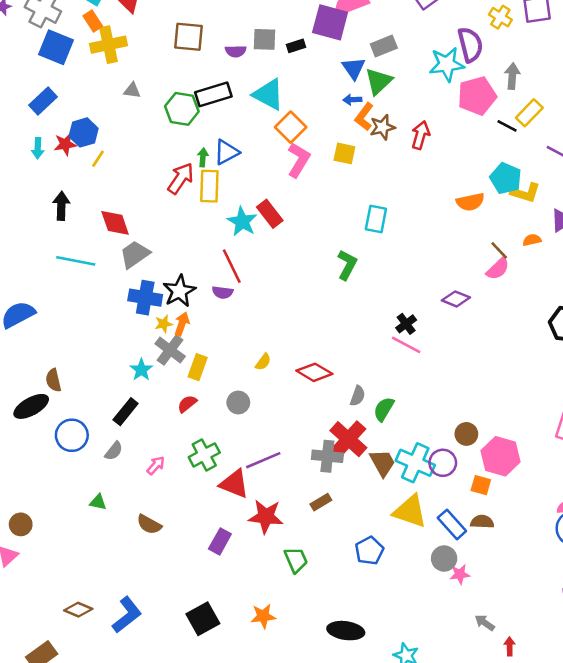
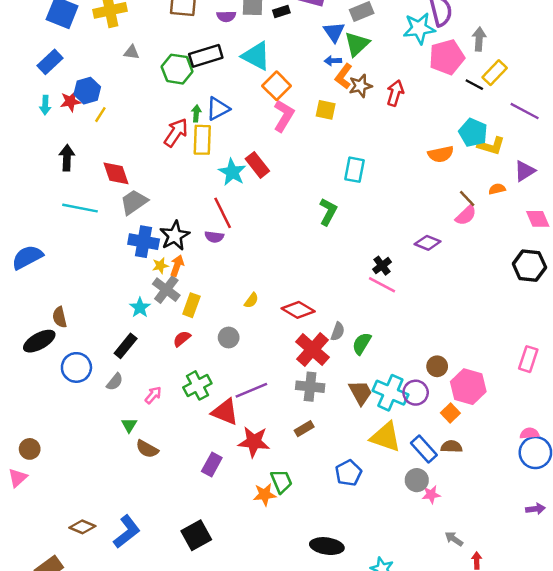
red cross: (348, 439) -> (312, 349), moved
orange square: (481, 485) -> (450, 413), turned 30
green triangle: (98, 502) -> (129, 425), moved, turned 49
orange star: (263, 616) -> (265, 495), moved

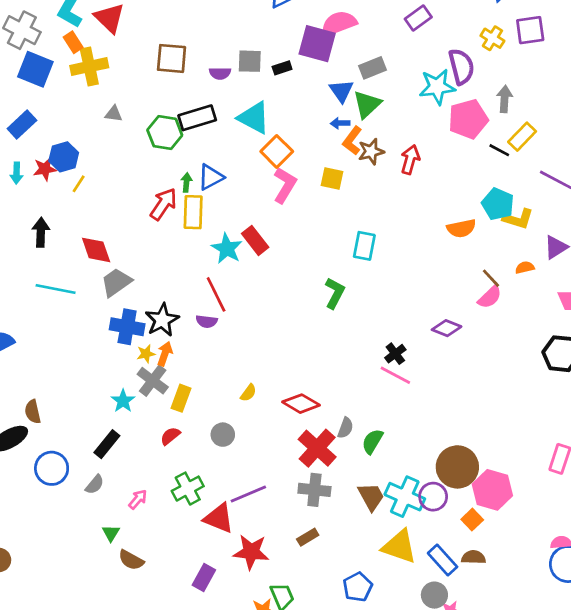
brown circle: (437, 366) -> (457, 467), size x1.8

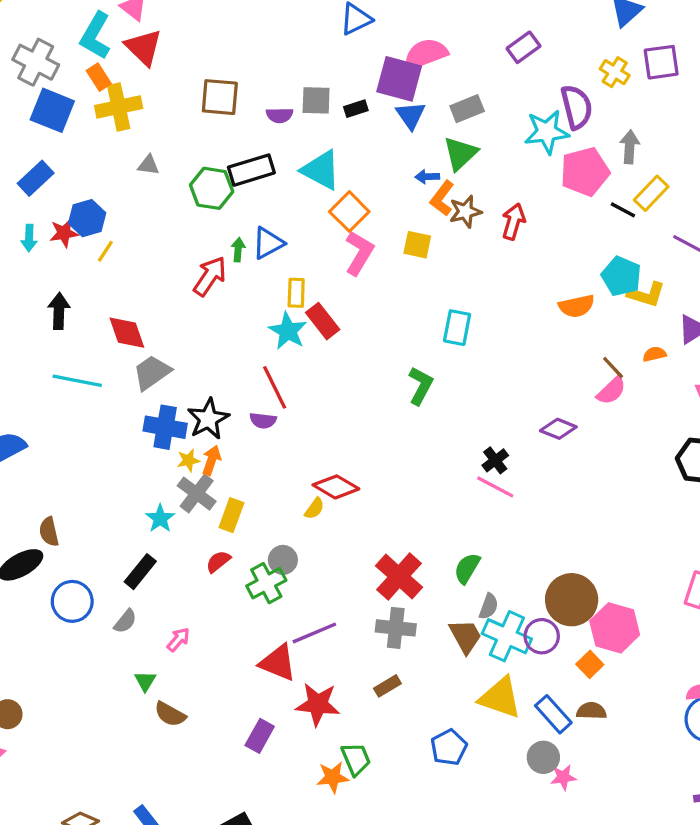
blue triangle: (341, 91) -> (411, 115), moved
yellow rectangle: (193, 212) -> (296, 293), moved, size x0.7
red diamond: (301, 404) -> (336, 487), moved
gray semicircle: (345, 428) -> (489, 606), moved
green cross: (188, 489) -> (266, 583), moved

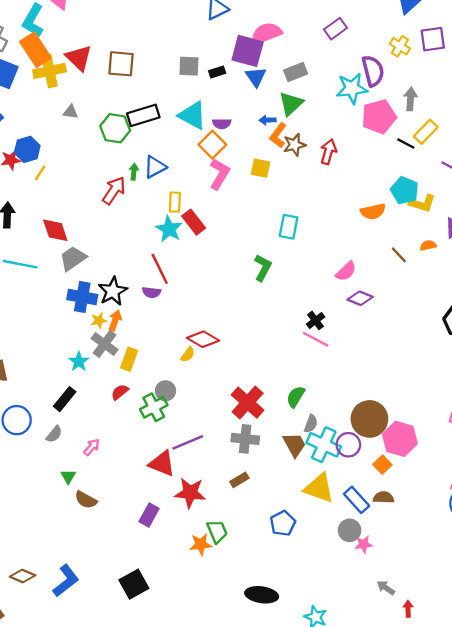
red triangle: (144, 47) -> (79, 58), moved
orange rectangle: (99, 77) -> (35, 50), size x1.8
purple semicircle: (280, 115) -> (222, 124), moved
pink semicircle: (611, 391) -> (346, 271), moved

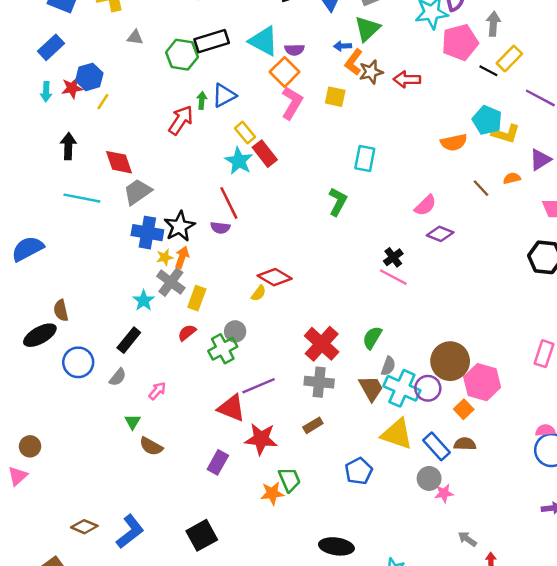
red arrow: (328, 152) -> (407, 79), turned -105
yellow rectangle: (175, 202) -> (245, 133), turned -42

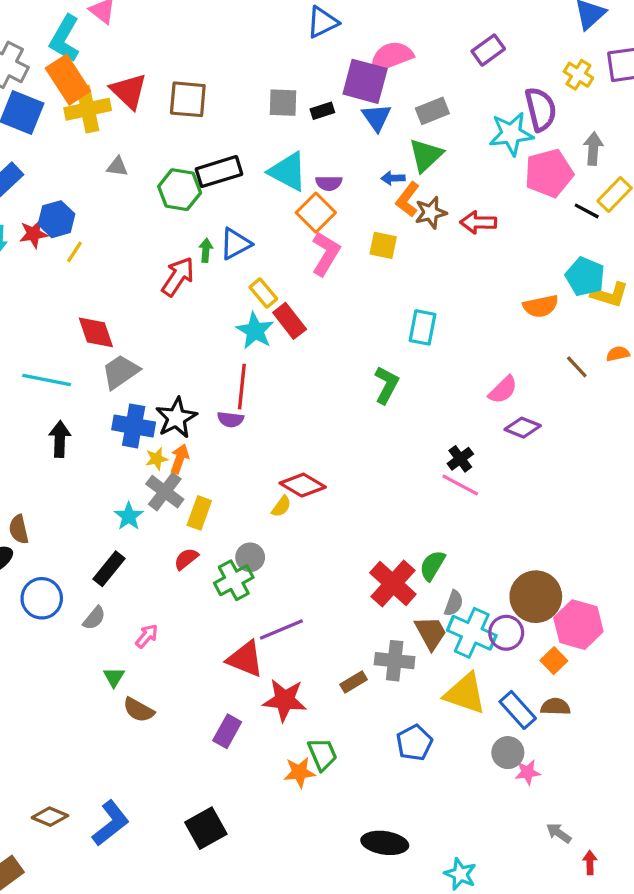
black arrow: (68, 146) -> (60, 439), moved
red line: (229, 203) -> (242, 387), turned 32
red cross: (322, 344) -> (393, 584), moved
gray cross: (319, 382) -> (395, 661), moved

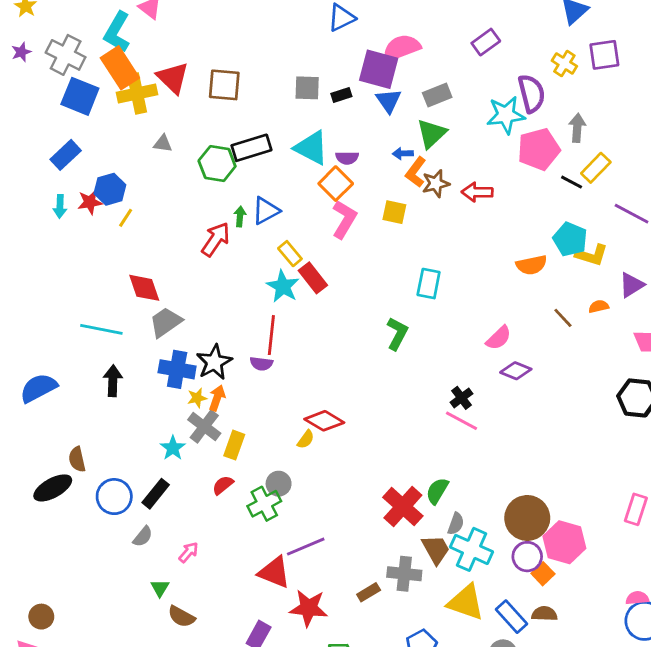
blue circle: (42, 598) -> (114, 497), moved
purple circle: (506, 633) -> (527, 557), moved

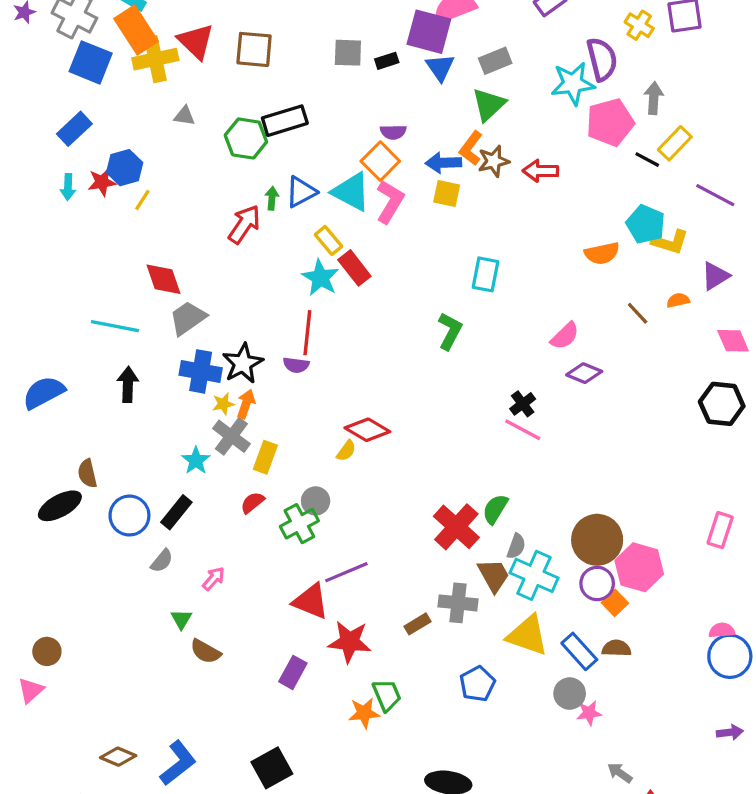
cyan triangle: (311, 148) -> (351, 192), moved
blue arrow: (403, 154) -> (443, 163), moved, size x1.5

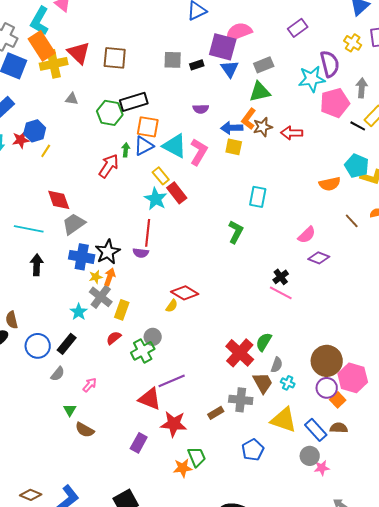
green triangle: (489, 104) -> (260, 92), turned 30
orange square: (380, 161) -> (148, 127), moved, turned -35
cyan cross: (534, 575) -> (288, 383), size x0.5

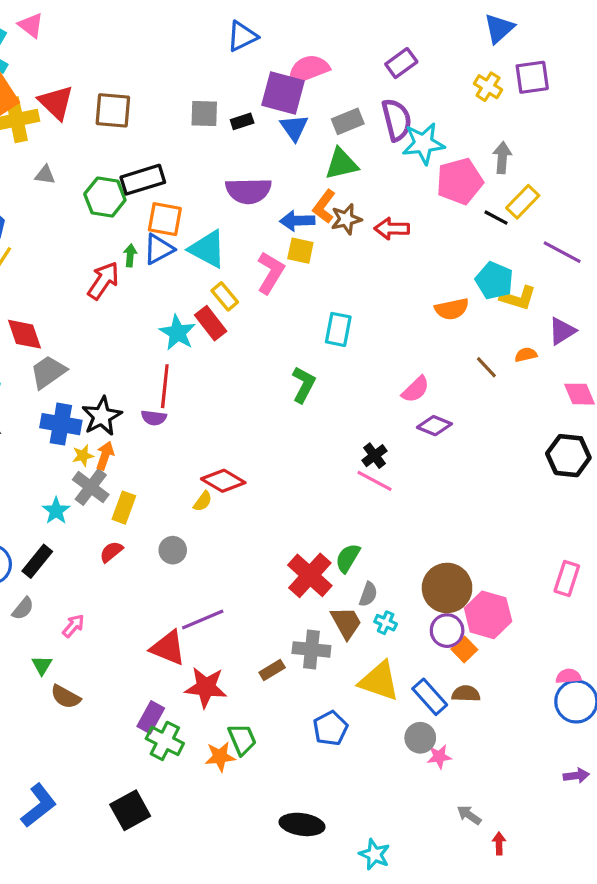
purple semicircle: (330, 64) -> (397, 120), moved
purple semicircle: (201, 109) -> (248, 191), size x1.8
pink L-shape: (199, 152) -> (270, 273), moved
yellow rectangle: (161, 176) -> (225, 296), moved
green cross: (143, 351) -> (165, 741), moved, turned -35

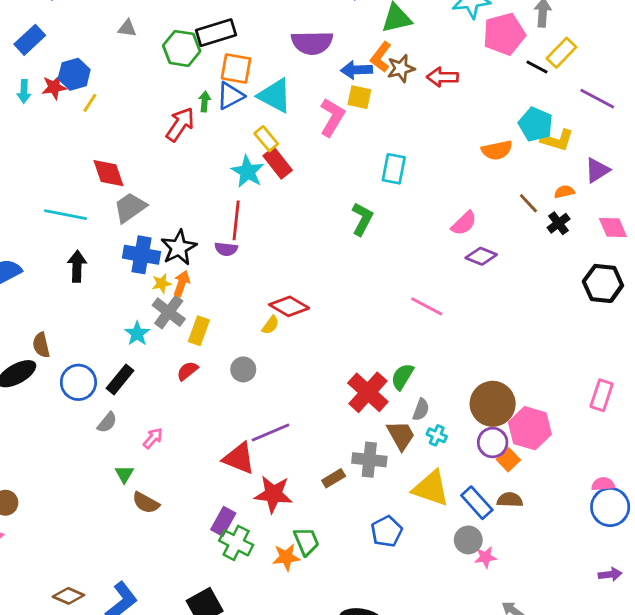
yellow rectangle: (225, 296) -> (266, 139), moved
black cross: (375, 456) -> (559, 223), moved

